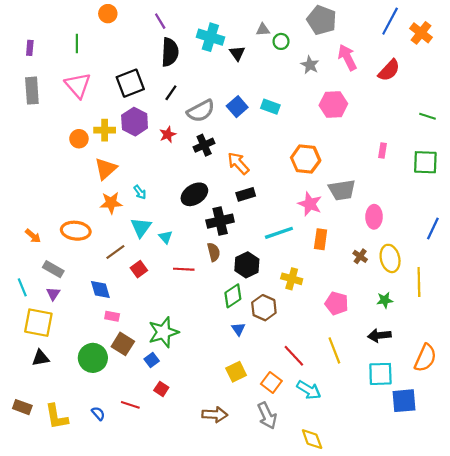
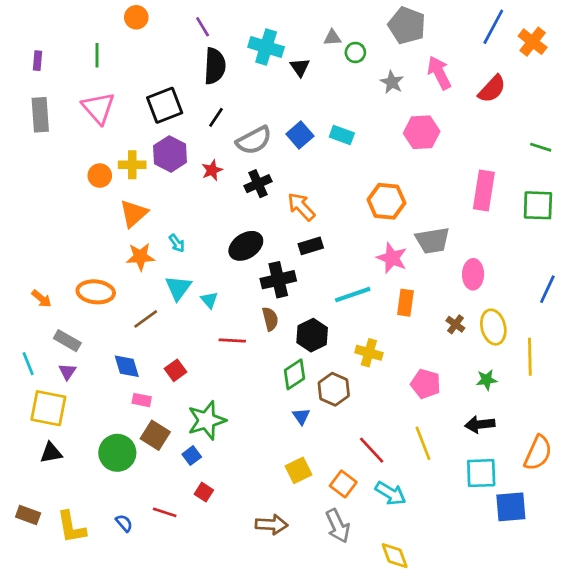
pink rectangle: (383, 150) -> (484, 190), size x2.0
red square: (139, 269) -> (175, 370), moved

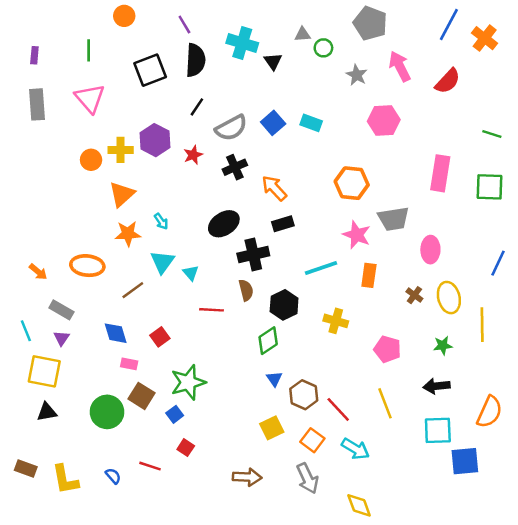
black square: (165, 105) -> (150, 70), moved
brown hexagon: (334, 389) -> (304, 395), moved

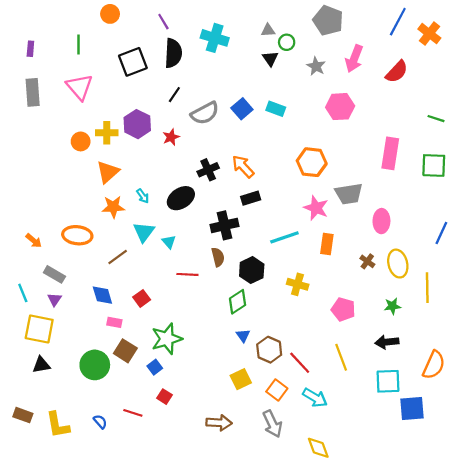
black triangle: (273, 61) -> (270, 59), moved
pink arrow: (400, 66) -> (354, 59), turned -132
black cross: (235, 167) -> (208, 170), moved
black ellipse: (224, 224) -> (181, 198), moved

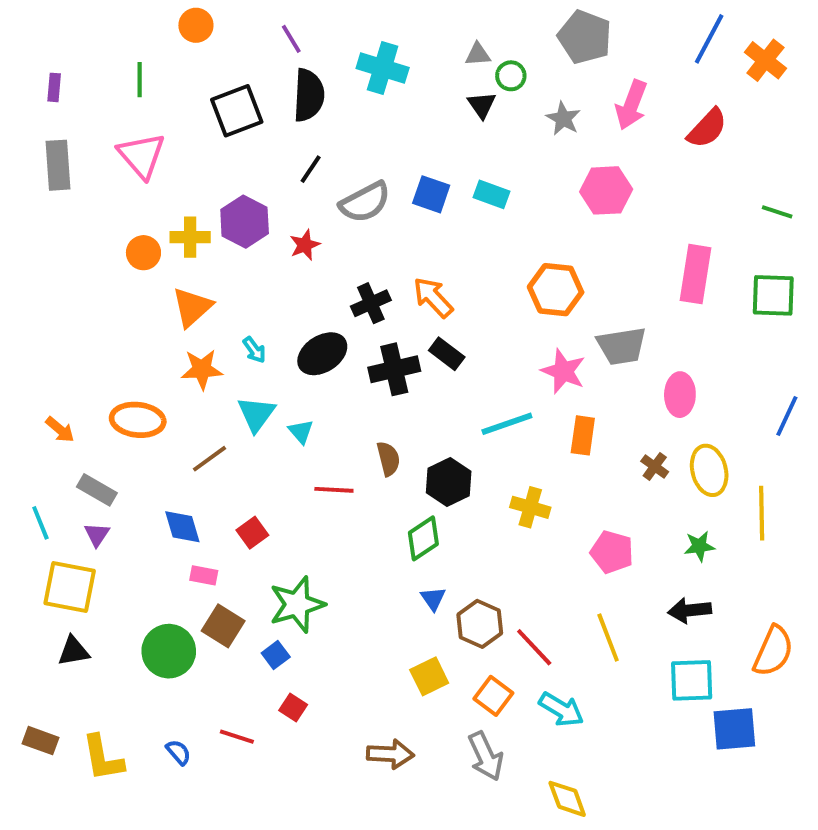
blue square: (242, 109) -> (431, 194), turned -30
black rectangle: (251, 198) -> (447, 354), turned 54
black cross: (224, 225) -> (394, 369), moved

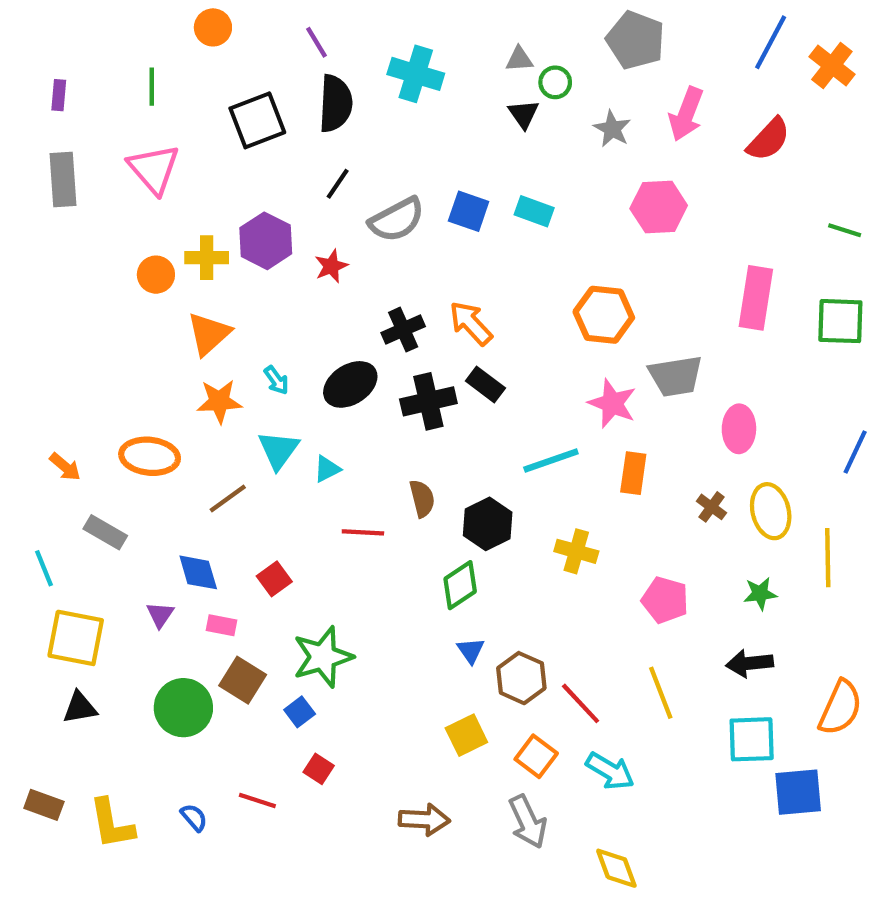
cyan triangle: (301, 432) -> (327, 469), turned 44
purple triangle: (97, 535) -> (160, 615), moved

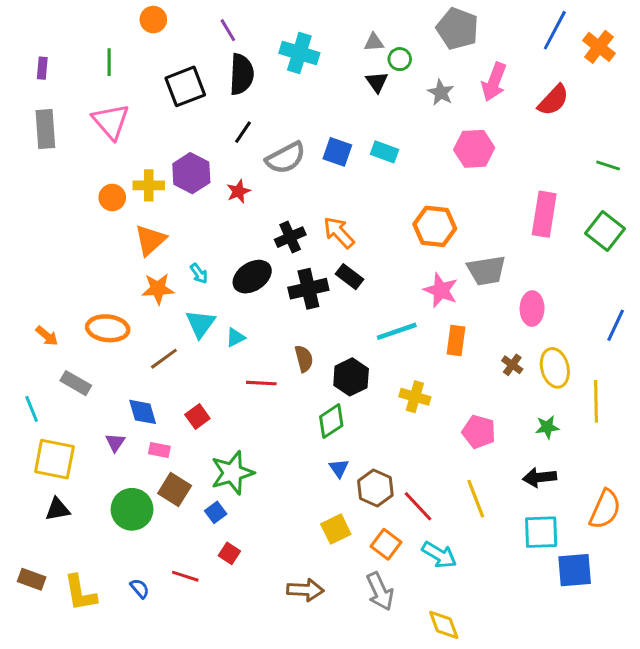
green square: (840, 321) -> (605, 231), turned 36

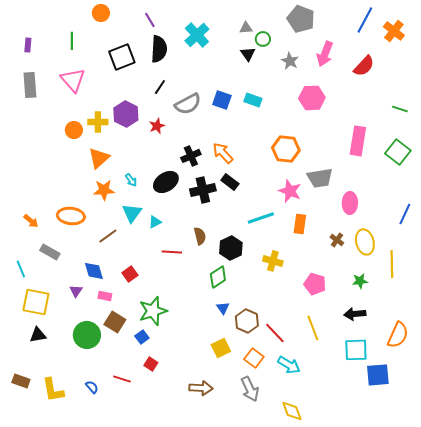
cyan cross: (299, 53) -> (197, 35), turned 30

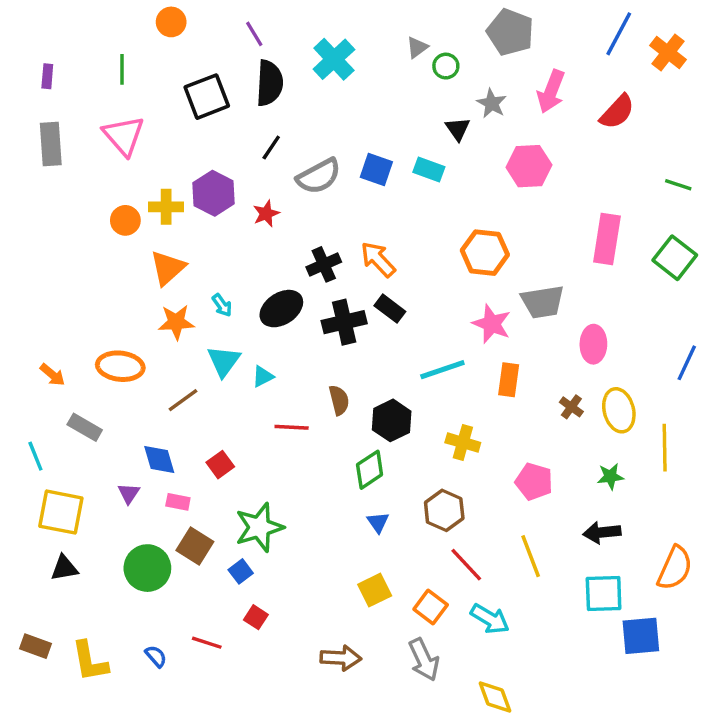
gray triangle: (246, 28) -> (417, 47), turned -32
black triangle: (248, 54) -> (458, 129), moved
brown hexagon: (247, 321) -> (444, 510), moved

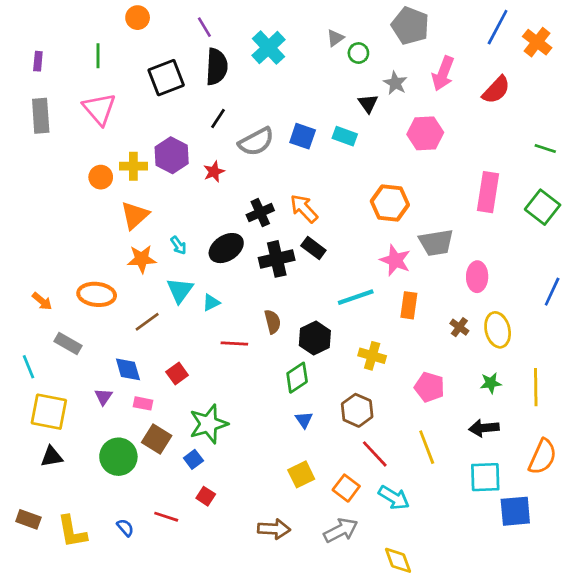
yellow line: (665, 448) -> (536, 387), moved
gray arrow: (424, 660) -> (341, 530), turned -92

